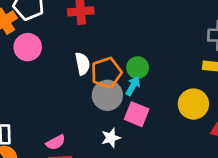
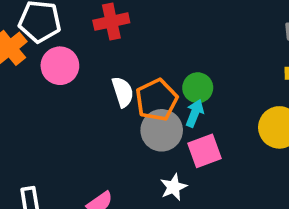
pink circle: (28, 47) -> (60, 66), moved
pink square: (137, 114) -> (204, 151), turned -35

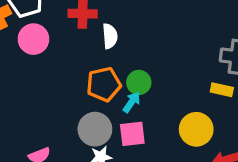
white semicircle: (123, 92) -> (110, 36), moved
gray circle: (162, 130) -> (95, 129), moved

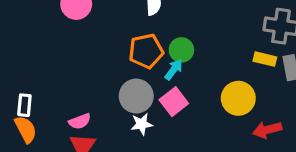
pink square: (132, 134) -> (174, 102), turned -32

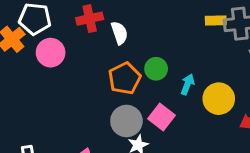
yellow rectangle: (265, 59) -> (216, 20), moved
cyan arrow: (174, 70) -> (187, 84), moved

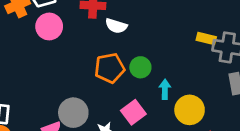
white semicircle: (119, 33) -> (116, 26), turned 110
cyan arrow: (187, 84) -> (165, 89), turned -36
gray circle: (126, 121) -> (73, 113), moved

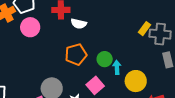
yellow rectangle: (206, 39) -> (145, 29), turned -64
green circle: (140, 67) -> (105, 59), moved

